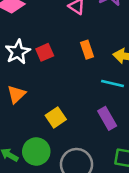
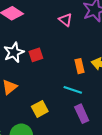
orange rectangle: (87, 50) -> (79, 66), moved
cyan line: (112, 84) -> (73, 90), moved

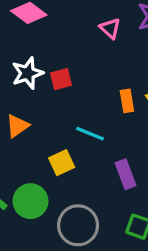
cyan line: (73, 90) -> (90, 134), moved

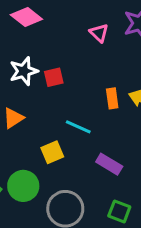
purple rectangle: (126, 174) -> (109, 164), turned -40

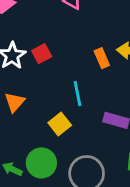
cyan line: (78, 127) -> (77, 94), turned 70

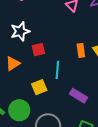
red square: (42, 54) -> (38, 50), moved

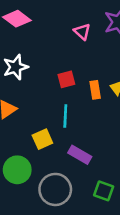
red square: (38, 50) -> (66, 79), moved
purple rectangle: (78, 96) -> (80, 155), moved

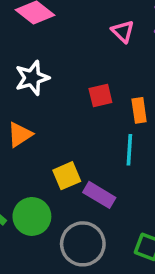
cyan line: (65, 116) -> (129, 150), moved
purple rectangle: (80, 155) -> (99, 195), moved

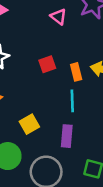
purple rectangle: (99, 195) -> (67, 136), moved, turned 70

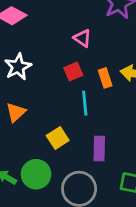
pink triangle: (58, 17) -> (82, 38), moved
cyan line: (72, 101) -> (85, 103), moved

